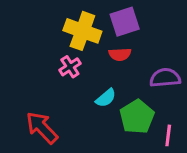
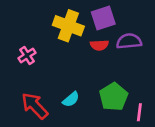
pink cross: (70, 67) -> (27, 55), moved
purple semicircle: (165, 78) -> (129, 41), moved
cyan semicircle: (106, 98) -> (71, 99), moved

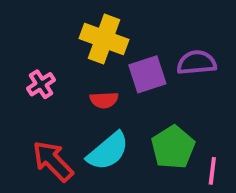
purple square: (103, 18) -> (147, 74), moved
red semicircle: (99, 45) -> (104, 100), moved
cyan semicircle: (71, 99) -> (108, 151), size x1.6

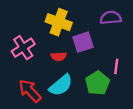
purple semicircle: (197, 63) -> (111, 18), moved
pink cross: (41, 84) -> (23, 48), size x1.5
pink line: (212, 171) -> (116, 66), moved

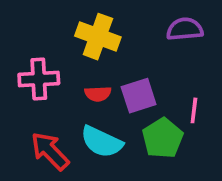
purple square: (83, 42) -> (139, 96), moved
pink cross: (23, 48) -> (39, 79), turned 30
cyan semicircle: (61, 85) -> (102, 142), turned 65

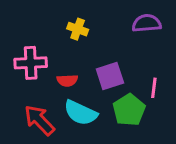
yellow cross: (98, 37) -> (78, 29), size x0.6
red semicircle: (98, 94) -> (67, 80), moved

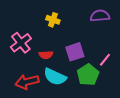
pink cross: (31, 63) -> (21, 43), turned -35
pink line: (154, 88) -> (105, 60), turned 32
red arrow: (39, 120) -> (27, 82), turned -60

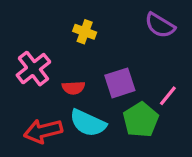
purple semicircle: (100, 16) -> (160, 25), turned -144

